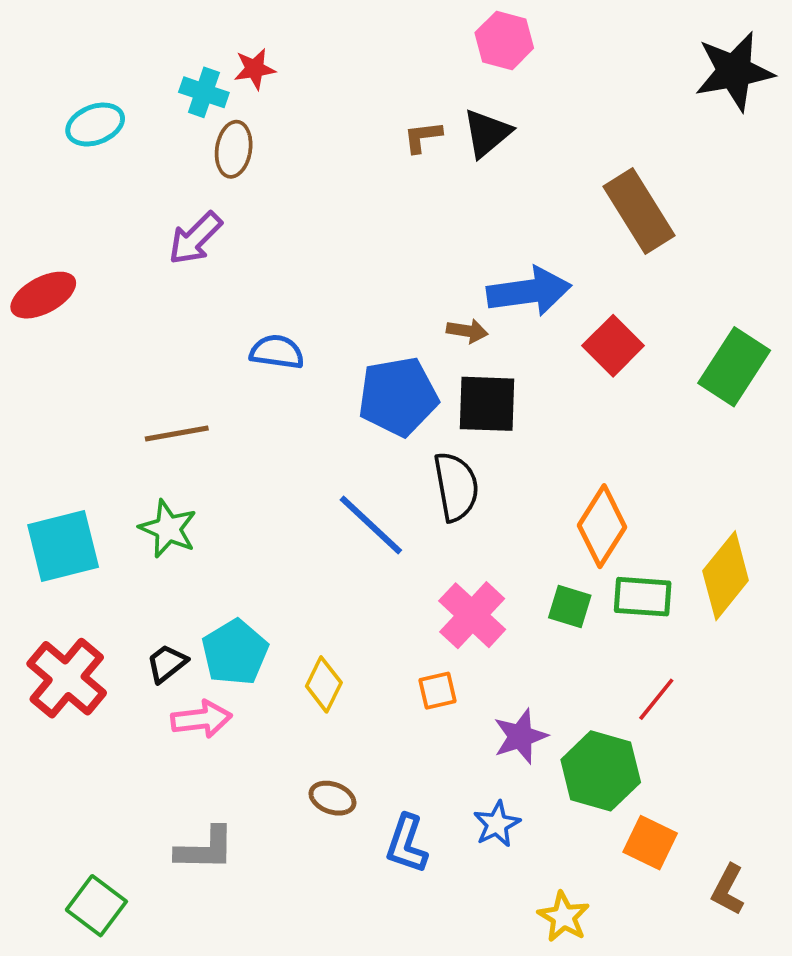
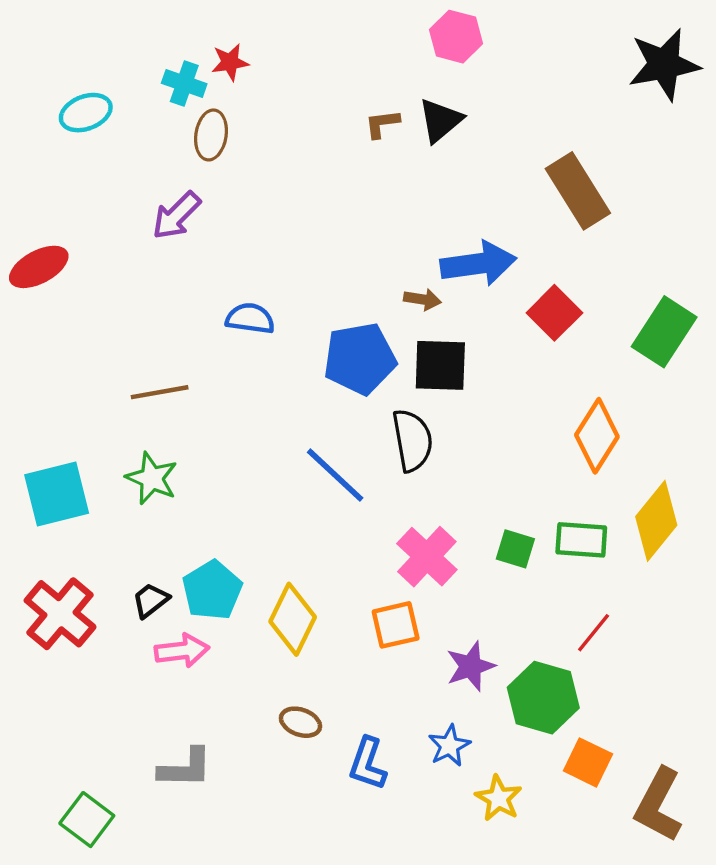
orange diamond: (602, 526) -> (597, 436), moved
yellow diamond: (324, 684) -> (293, 619), size x1.4
orange square: (438, 691) -> (396, 625), size x1.4
brown L-shape: (728, 890) -> (658, 805), size x1.6
yellow star: (564, 917) -> (498, 798), moved

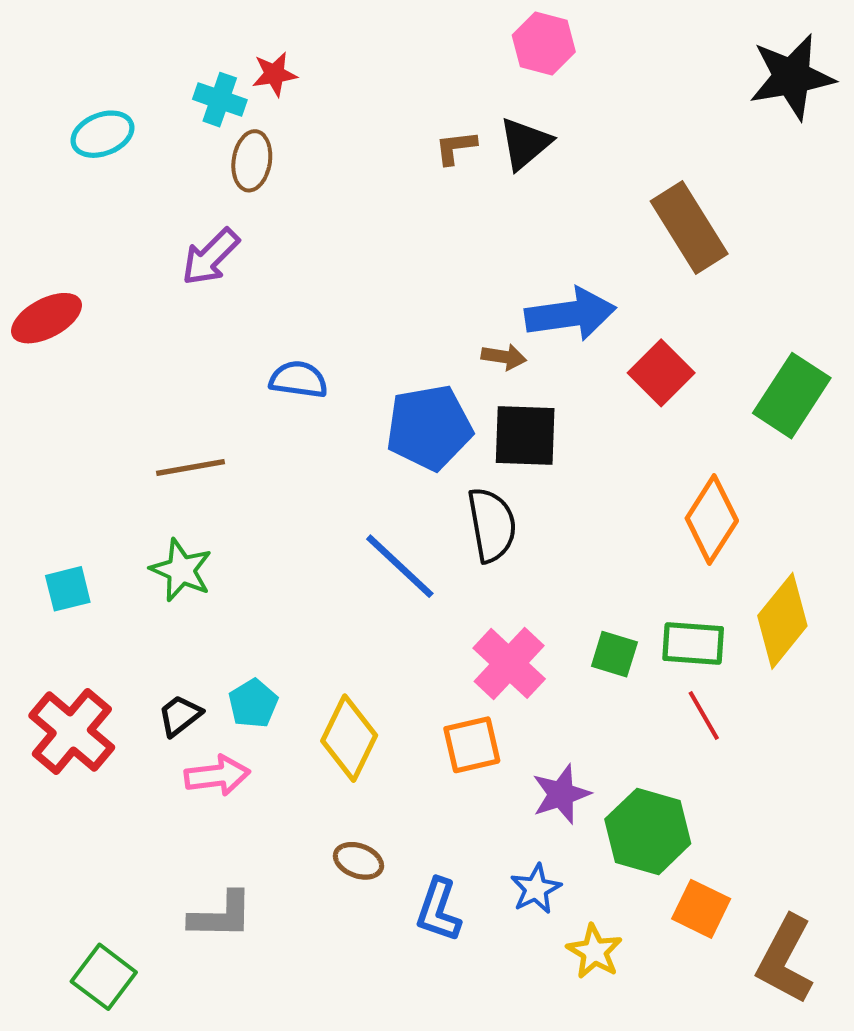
cyan square: (57, 494) -> (68, 589), size x0.6
cyan pentagon: (212, 590) -> (253, 703), size x0.7
red line: (594, 633) -> (704, 715), moved, turned -69

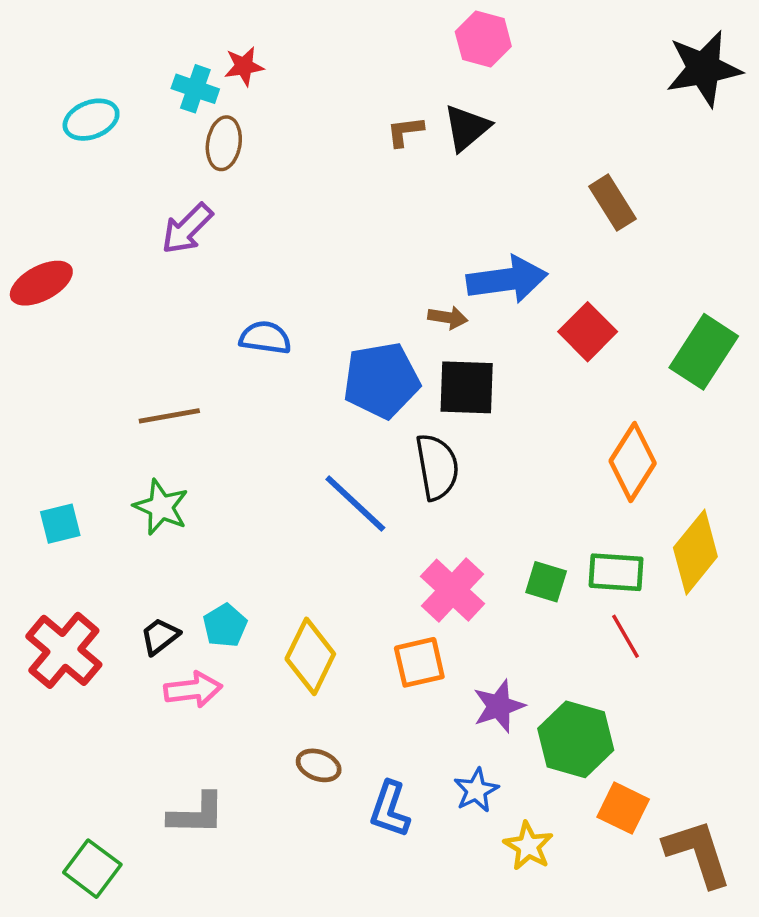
brown rectangle: (689, 228) -> (612, 203), size x0.7
brown L-shape: (785, 959) -> (698, 853), turned 134

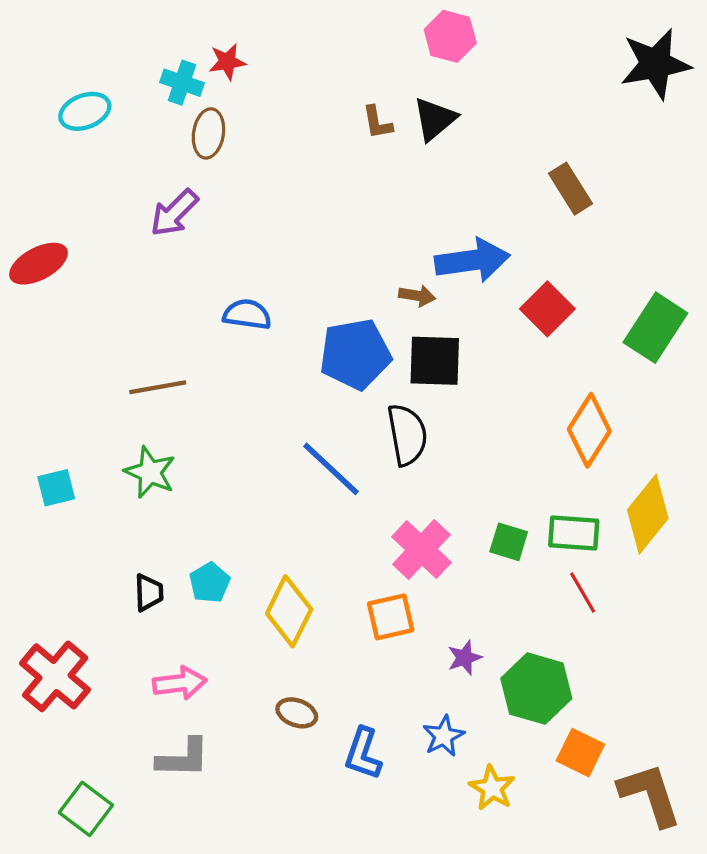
brown L-shape: (405, 131) -> (377, 122), turned -93
black trapezoid: (160, 636) -> (149, 593), turned 126
red cross: (64, 650) -> (55, 676), moved
pink arrow: (193, 690) -> (180, 683), moved
purple star: (499, 706) -> (465, 658), size x0.7

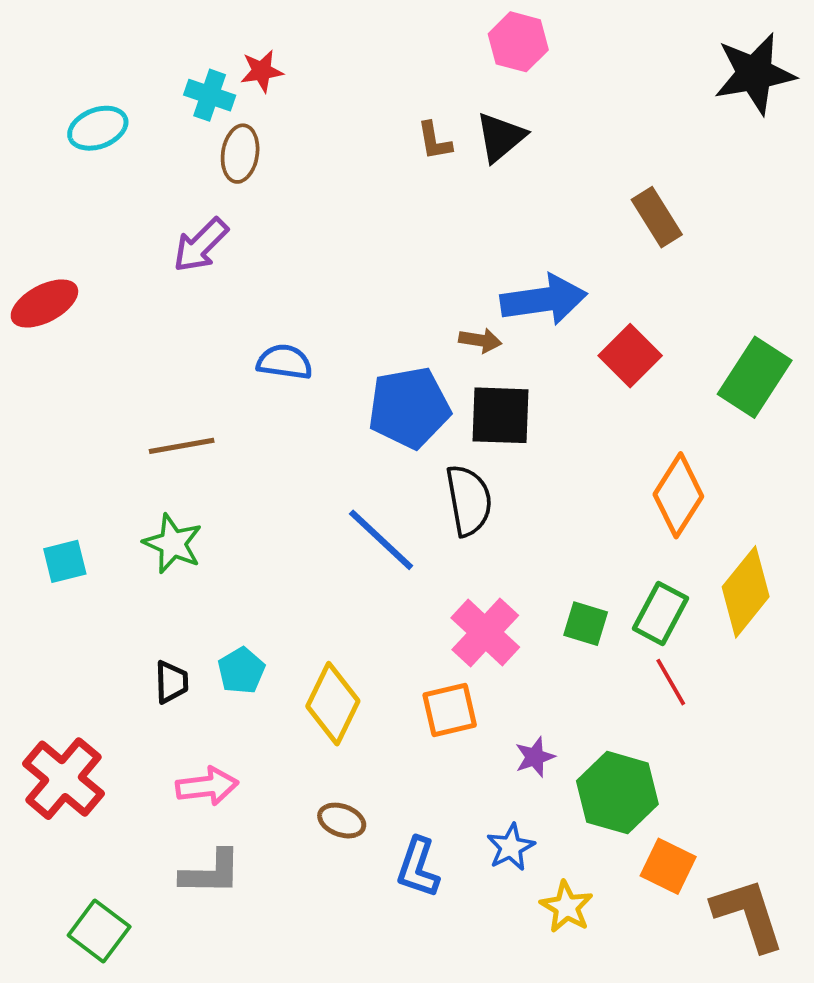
green rectangle: (574, 533) -> (661, 613), turned -66

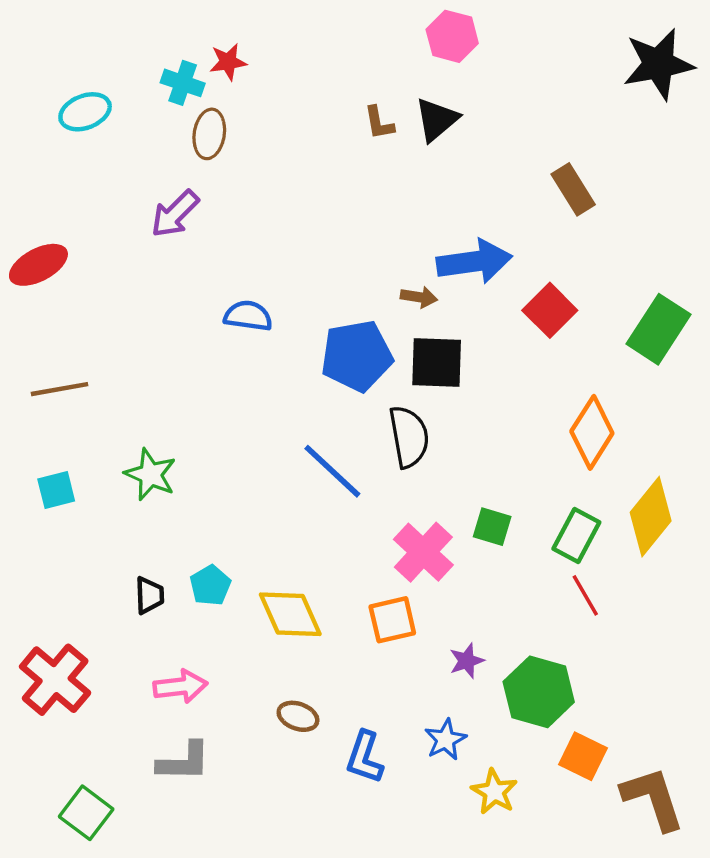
brown line: (182, 446) -> (60, 389), moved
green square: (586, 624) -> (492, 527), moved
yellow diamond: (333, 704) -> (290, 614), turned -50

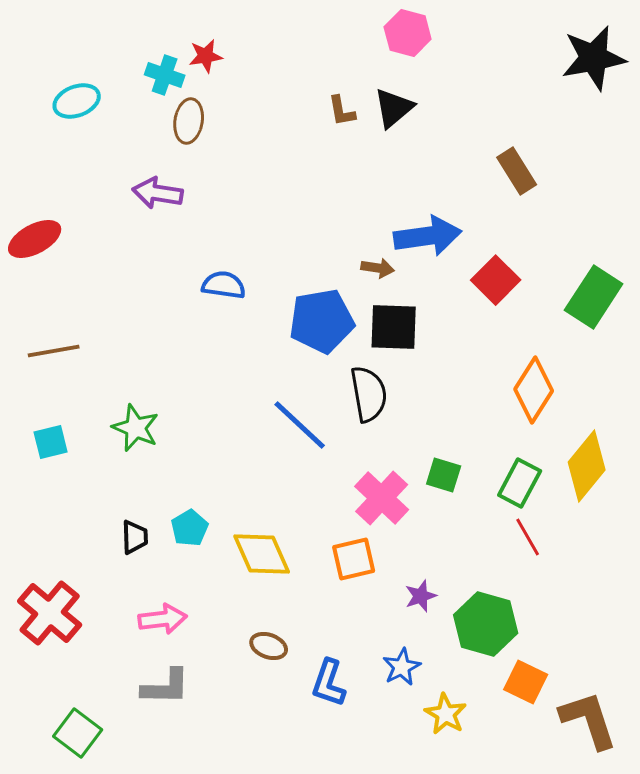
purple arrow: (175, 214) -> (158, 193), turned 54

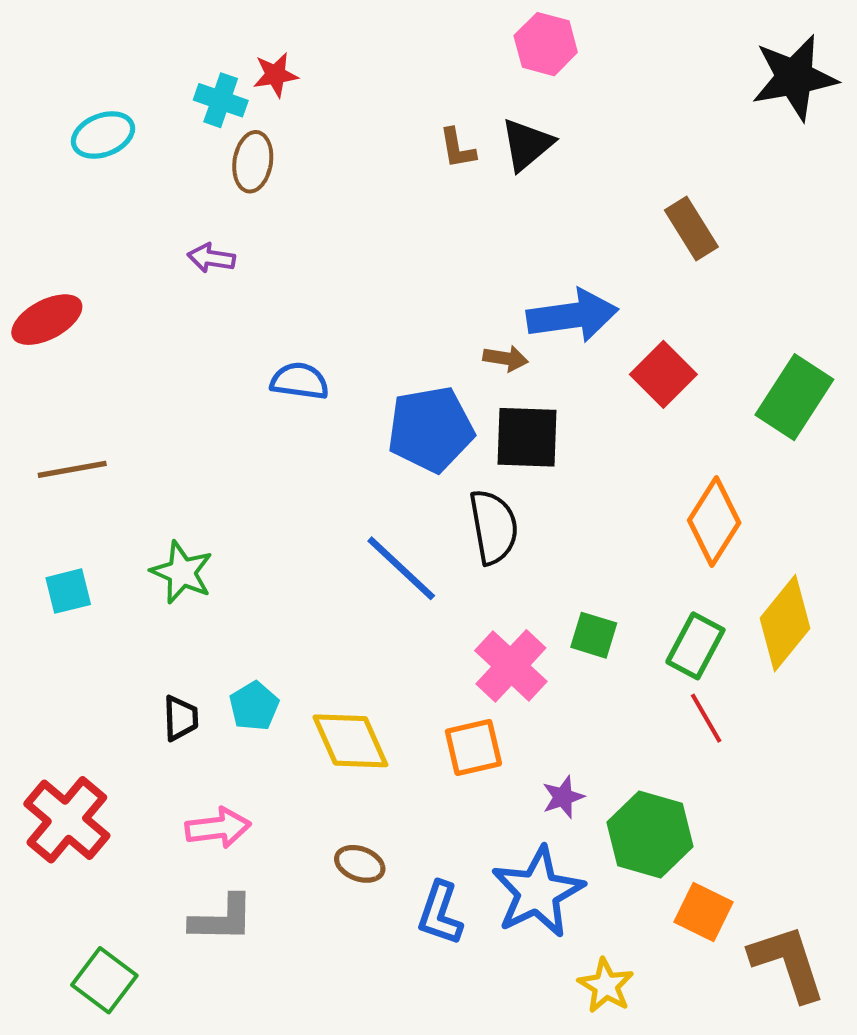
purple arrow: (158, 193) -> (211, 258), size x0.7
blue star: (402, 667) -> (538, 892), size x1.8
yellow star: (446, 714) -> (606, 986), moved

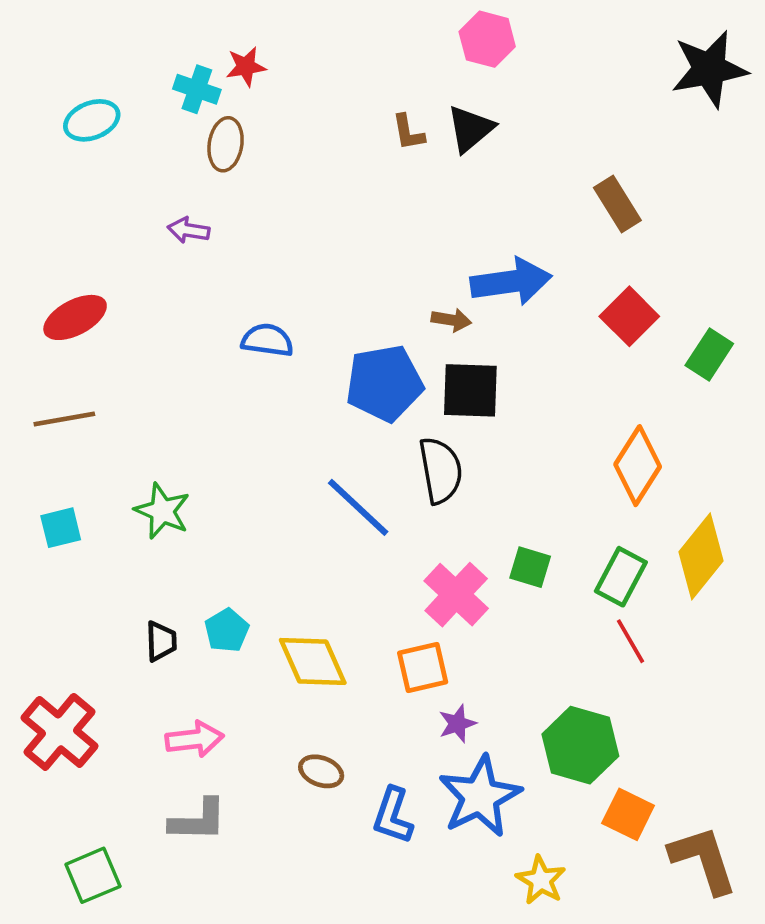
red ellipse: (47, 320) -> (75, 317), moved
red square: (663, 374) -> (629, 316), moved
green rectangle: (794, 397) -> (709, 354), size x0.7
purple star: (563, 797) -> (457, 724), moved
green square: (104, 980) -> (93, 875), turned 30

